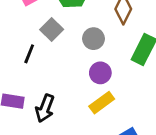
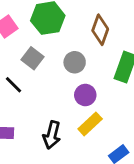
black line: (29, 54) -> (13, 85), turned -60
black arrow: (45, 108) -> (52, 135), moved

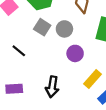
gray square: (32, 58) -> (42, 27), moved
yellow rectangle: (90, 124) -> (92, 79), moved

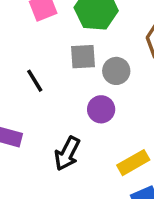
gray square: (42, 27) -> (83, 57), turned 35
purple circle: (75, 53) -> (101, 109), moved

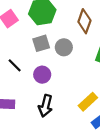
purple circle: (101, 109) -> (42, 75), moved

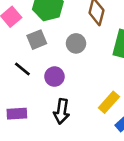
gray square: (41, 43) -> (37, 40), moved

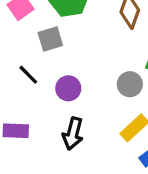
gray circle: (76, 43) -> (130, 84), moved

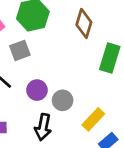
gray circle: (130, 84) -> (63, 100), moved

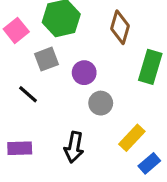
purple circle: (37, 90) -> (84, 73), moved
gray circle: (63, 100) -> (101, 103), moved

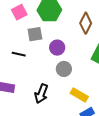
black line: (28, 94) -> (19, 54), turned -40
yellow rectangle: (132, 138) -> (79, 95), turned 66

